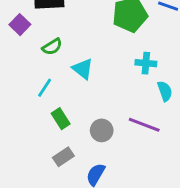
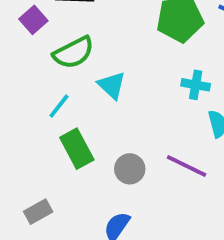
green semicircle: (52, 47) -> (74, 53), size x1.5
green rectangle: (61, 119) -> (77, 149), size x1.4
gray rectangle: (63, 157) -> (38, 212), moved

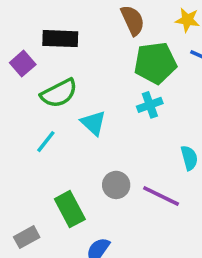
cyan cross: (196, 85) -> (150, 105), moved, turned -30
green rectangle: (77, 149) -> (70, 209), moved
gray circle: (130, 169) -> (116, 185), moved

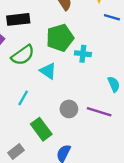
green pentagon: (155, 63) -> (60, 38), moved
cyan cross: (150, 105) -> (83, 54), turned 35
cyan line: (46, 142) -> (23, 98), moved

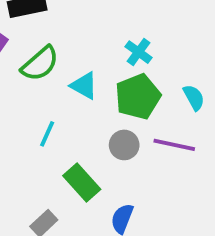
green pentagon: (60, 38) -> (138, 97), moved
cyan cross: (83, 54) -> (139, 52), turned 35

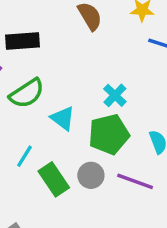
green rectangle: (82, 182) -> (54, 179), moved

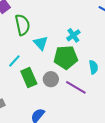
green semicircle: (27, 93) -> (22, 25), turned -80

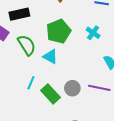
cyan cross: (73, 35) -> (93, 33), moved
green pentagon: (66, 57) -> (59, 31), moved

